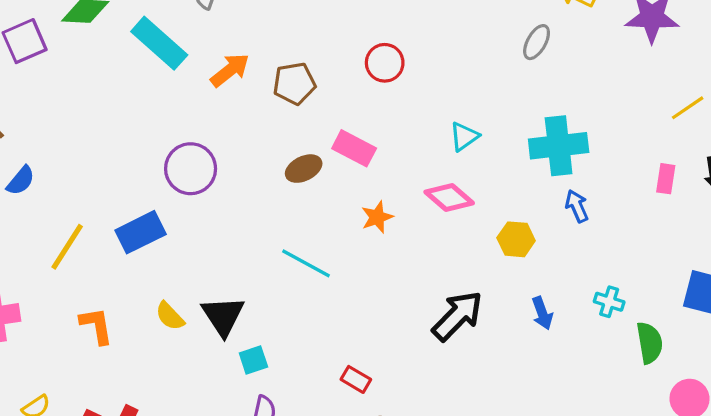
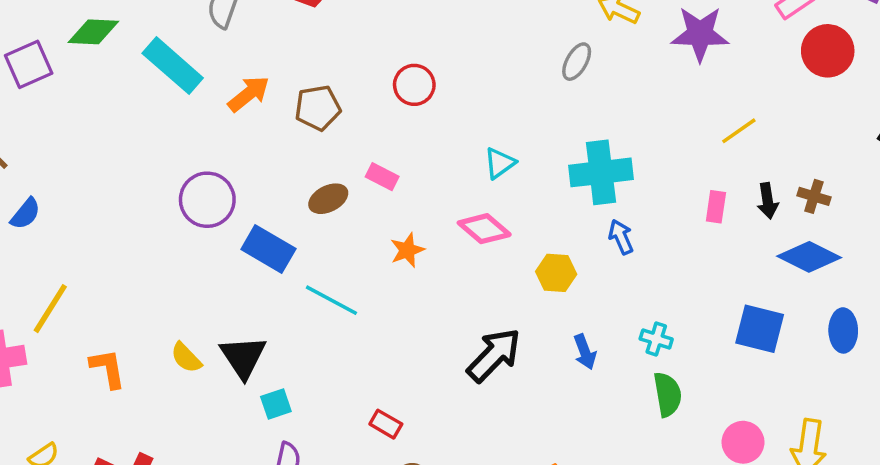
pink rectangle: (354, 148) -> (382, 177), size x0.7
blue rectangle: (141, 232) -> (268, 249), moved, turned 57
yellow line: (67, 247) -> (50, 309), moved
green semicircle: (649, 343) -> (668, 394), moved

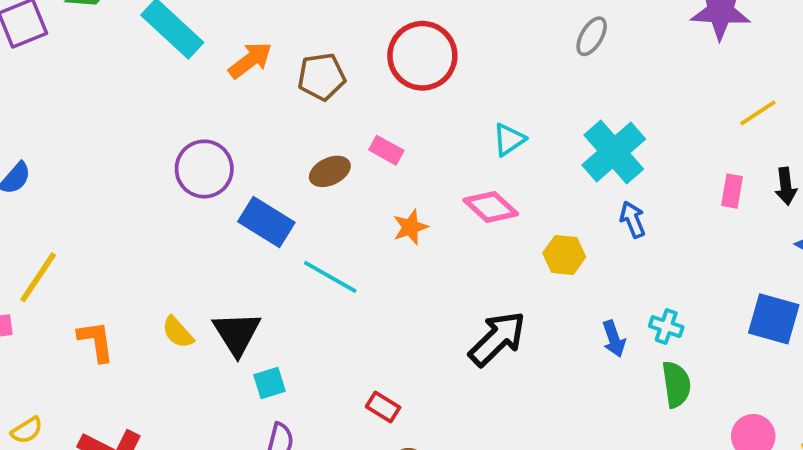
red circle: (414, 85) -> (422, 56), size x1.6
cyan cross: (601, 172) -> (614, 152), turned -36
blue arrow: (585, 352) -> (614, 339), moved

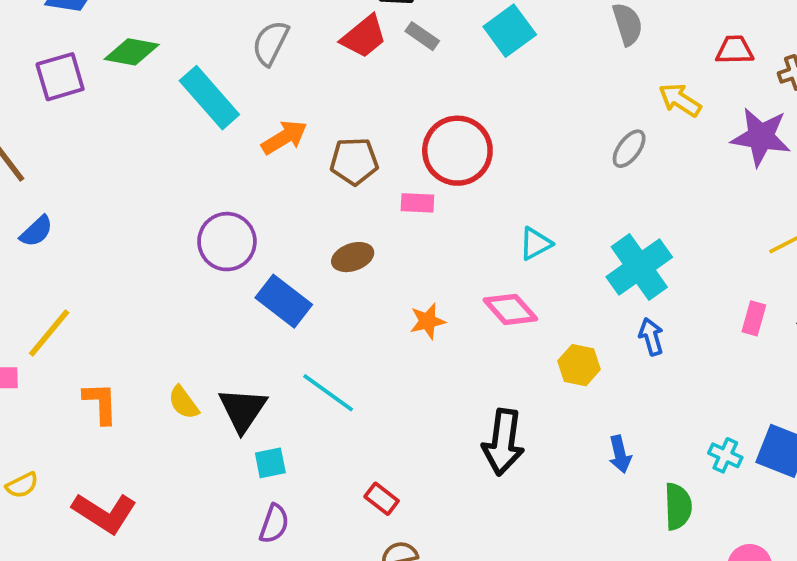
pink rectangle: (386, 150) -> (417, 203), moved, turned -32
cyan line: (330, 277) -> (328, 393), moved
cyan cross: (666, 327) -> (725, 455), moved
black arrow: (497, 339) -> (503, 442), turned 136

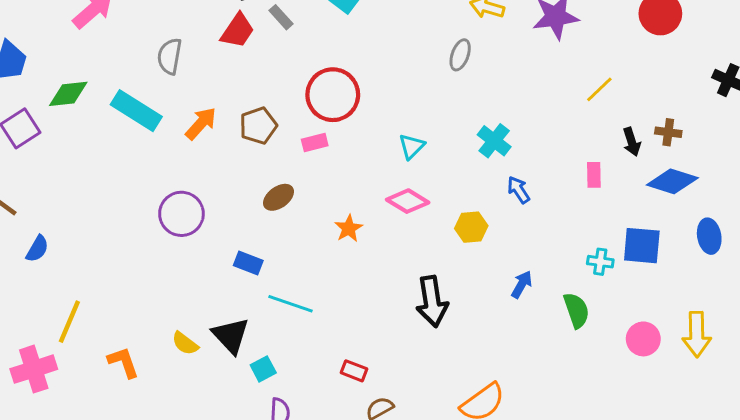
gray rectangle: (422, 36) -> (281, 17), turned 30
cyan cross: (639, 267) -> (494, 141), size x0.7
blue rectangle: (284, 301) -> (248, 263), moved, size x0.7
pink rectangle: (754, 318) -> (594, 175), moved
blue arrow: (620, 454) -> (522, 284), turned -120

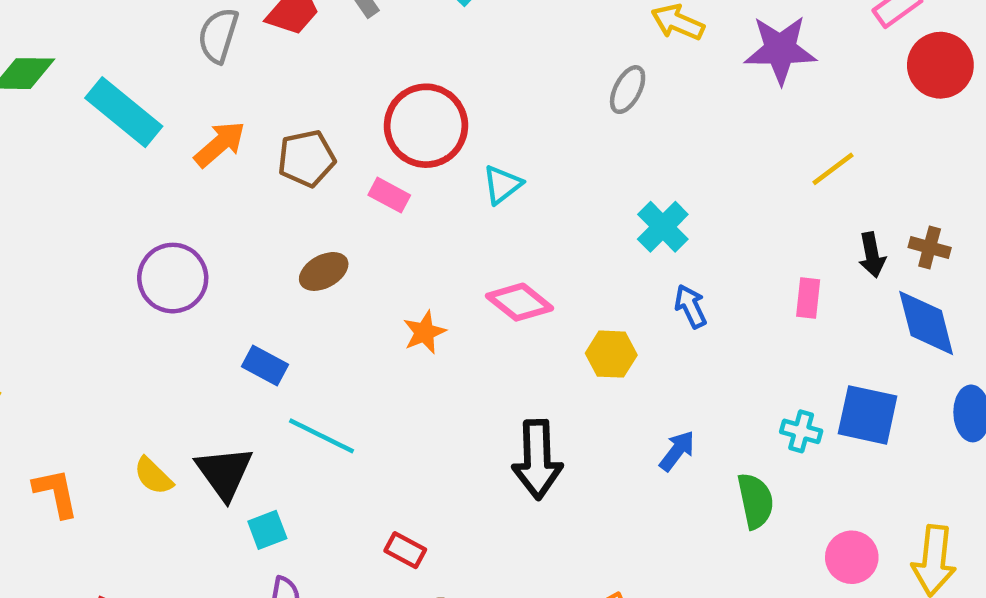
gray semicircle: (170, 56) -> (218, 35), moved
pink rectangle: (315, 143) -> (389, 195), turned 35
cyan triangle: (412, 146) -> (502, 185), moved
blue diamond: (672, 181) -> (926, 323), turned 51

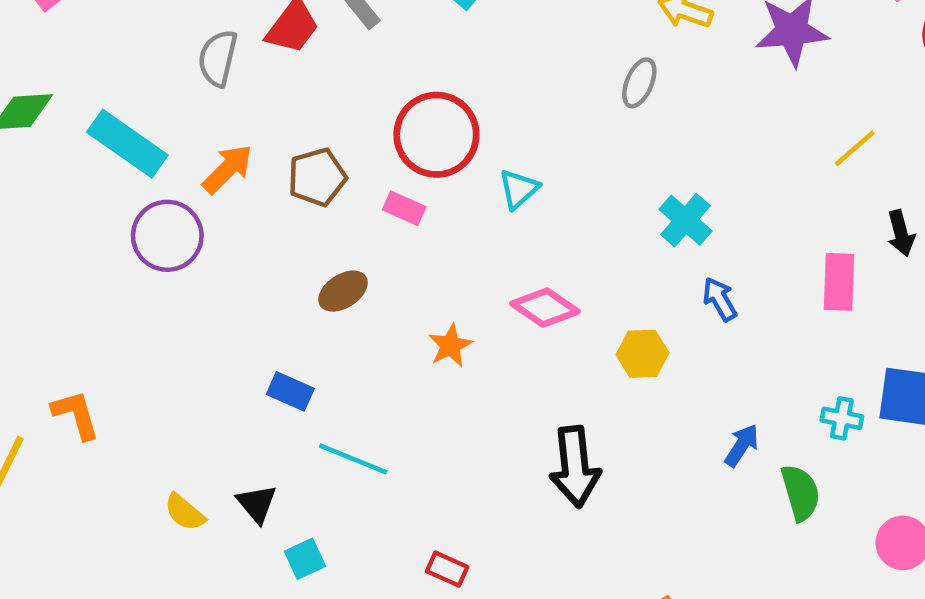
purple circle: (173, 278) -> (167, 236), moved
pink rectangle: (808, 298) -> (839, 282), size x1.4
blue arrow: (677, 451) -> (742, 445), moved
black triangle: (224, 473) -> (257, 504), size x0.7
orange L-shape: (56, 493) -> (76, 415), moved

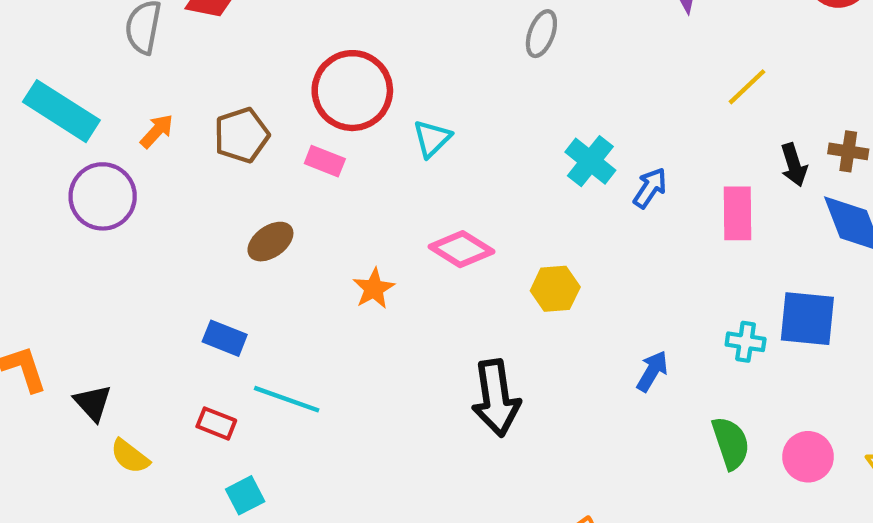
orange arrow: (228, 169) -> (157, 131), size x0.7
blue arrow: (720, 299) -> (650, 188), moved, turned 66
green semicircle: (800, 493) -> (731, 443), moved
black triangle: (257, 504) -> (93, 403), moved
red rectangle: (447, 569) -> (216, 423), moved

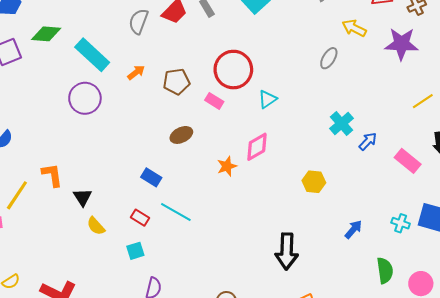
purple circle: (103, 196) -> (85, 98), moved
pink rectangle: (738, 213) -> (408, 161), turned -60
pink diamond: (461, 249) -> (257, 147), moved, turned -72
black arrow: (496, 398) -> (287, 251), moved
cyan square: (245, 495) -> (135, 251), moved

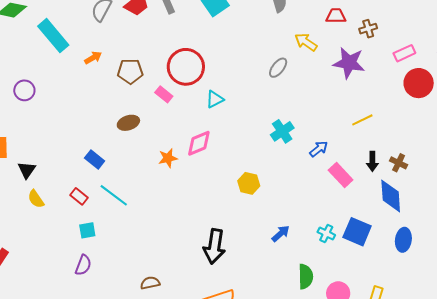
purple circle: (85, 98) -> (24, 90), moved, size x0.7
blue arrow: (368, 141) -> (319, 149), moved
cyan square: (135, 251) -> (87, 230), moved

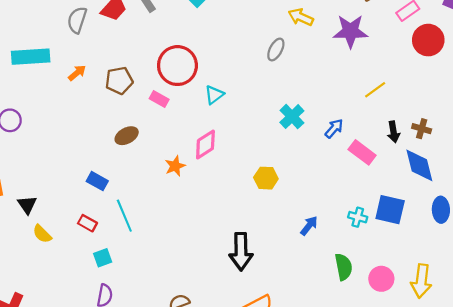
cyan rectangle: (53, 36) -> (31, 57), turned -44
cyan line: (114, 195) -> (124, 216), turned 40

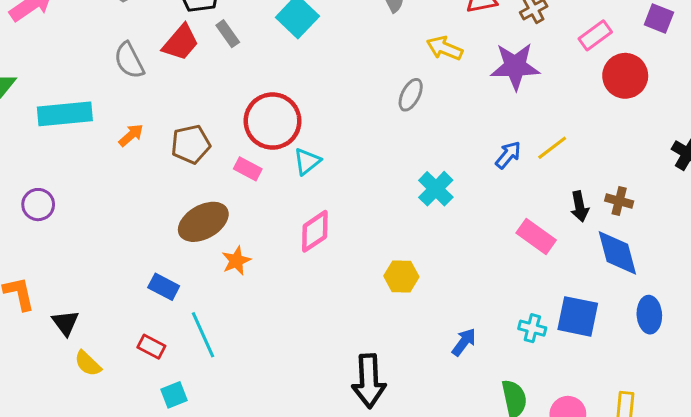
gray semicircle: (77, 20) -> (129, 60), turned -44
cyan triangle: (214, 95) -> (307, 161), moved
blue arrow: (334, 128) -> (508, 155), moved
brown ellipse: (127, 136) -> (203, 222), size x1.5
orange star: (175, 166) -> (236, 261), moved

